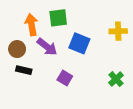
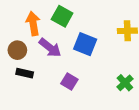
green square: (58, 18) -> (62, 16), turned 36

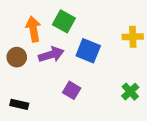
purple arrow: (50, 48) -> (51, 55), turned -55
black rectangle: (25, 73) -> (19, 104), moved

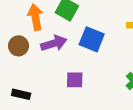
purple square: (72, 90) -> (75, 80), turned -30

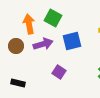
blue square: (92, 39) -> (72, 41), turned -36
purple square: (75, 80) -> (59, 72), turned 32

